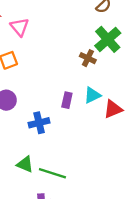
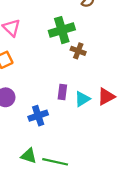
green cross: (108, 39) -> (62, 30), moved, turned 30
cyan triangle: (92, 95) -> (82, 99), moved

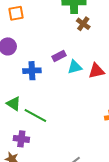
purple rectangle: (62, 92) -> (59, 56), turned 40

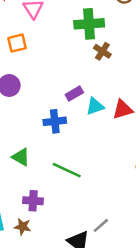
blue cross: (32, 71) -> (55, 121), moved
green line: (35, 115) -> (67, 170), moved

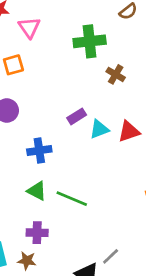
brown cross: (102, 51) -> (116, 74), moved
blue cross: (55, 121) -> (39, 151), moved
green triangle: (21, 157) -> (37, 191), moved

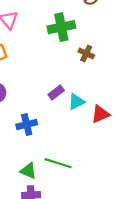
red triangle: (129, 131) -> (100, 114), moved
green triangle: (37, 191) -> (28, 171), moved

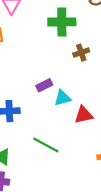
brown cross: (86, 53) -> (81, 53), turned 35
green line: (58, 163) -> (46, 145), moved

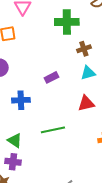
cyan triangle: (62, 98) -> (88, 73), moved
green line: (46, 145) -> (53, 130), turned -40

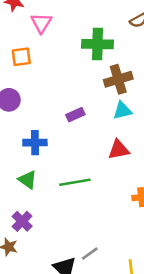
brown cross: (84, 49) -> (118, 79), size x1.5
green triangle: (15, 140) -> (28, 180), moved
purple cross: (13, 162) -> (22, 221), turned 35

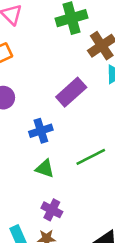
purple rectangle: (75, 115) -> (71, 92), size x1.6

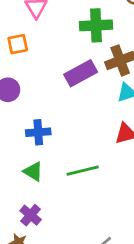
purple rectangle: (71, 92) -> (81, 73), moved

